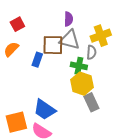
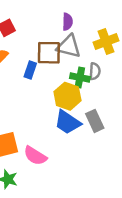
gray semicircle: (91, 52) -> (95, 71), moved
yellow hexagon: (82, 84) -> (67, 96), moved
blue trapezoid: (45, 110) -> (67, 122), moved

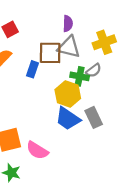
gray semicircle: (95, 71) -> (94, 70), turned 49

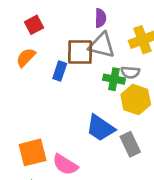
gray semicircle: (94, 70) -> (130, 72), turned 42
yellow hexagon: (68, 94) -> (136, 99), moved
gray rectangle: (94, 117) -> (130, 144), moved

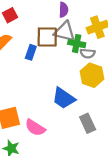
green cross: (114, 79) -> (77, 44), moved
gray rectangle: (130, 144) -> (88, 123), moved

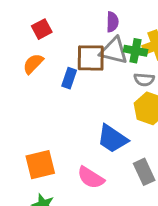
green cross: (77, 44) -> (135, 51), moved
pink semicircle: (35, 128) -> (91, 178), moved

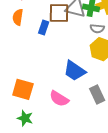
orange semicircle: (33, 64) -> (18, 17), turned -35
orange square: (40, 165) -> (23, 89), turned 30

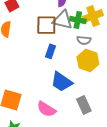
blue rectangle: (44, 27) -> (50, 51), moved

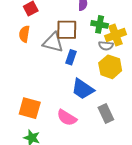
yellow cross: (93, 16) -> (115, 35), moved
gray triangle: (63, 20) -> (53, 42), moved

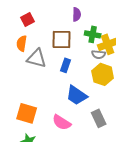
gray triangle: (53, 42) -> (37, 58), moved

